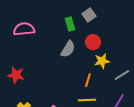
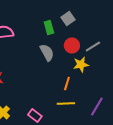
gray semicircle: (68, 49) -> (47, 52), turned -60
gray line: (122, 75) -> (93, 46), moved

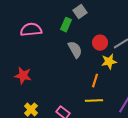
gray square: (68, 18) -> (80, 12), moved
green rectangle: (49, 28) -> (66, 25), moved, turned 40

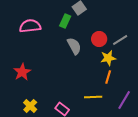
red star: (23, 76) -> (22, 72), turned 30
orange line: (95, 81) -> (108, 77), moved

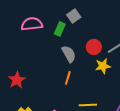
pink semicircle: (30, 26) -> (32, 24), moved
orange line: (108, 77) -> (68, 78), moved

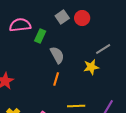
green rectangle: (60, 29) -> (40, 36), moved
red circle: (94, 47) -> (82, 18), moved

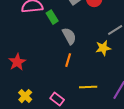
green rectangle: (40, 36) -> (52, 17), turned -56

